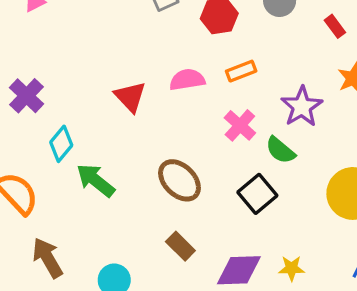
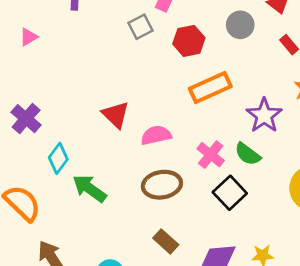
orange rectangle: (241, 71) -> (210, 87), size x1.6
pink semicircle: (187, 80) -> (156, 135), moved
pink cross: (240, 125) -> (211, 155), moved
brown ellipse: (180, 180) -> (162, 185), turned -51

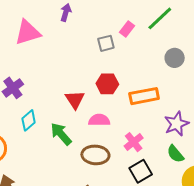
pink triangle: (29, 37) -> (28, 32), size x2.0
red hexagon: (189, 41) -> (107, 84), moved
green semicircle: (248, 154) -> (175, 154), moved
green arrow: (90, 188) -> (61, 134), moved

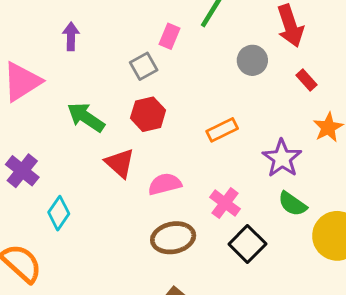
red hexagon: (107, 84) -> (148, 114), moved
orange rectangle: (144, 96) -> (222, 130), size x0.7
green arrow: (61, 134) -> (86, 117), moved

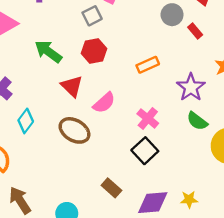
red rectangle: (307, 80) -> (195, 31), moved
pink semicircle: (165, 184) -> (104, 103), turned 150
brown ellipse: (173, 238) -> (75, 130), moved, turned 40
black square: (247, 244) -> (145, 151), moved

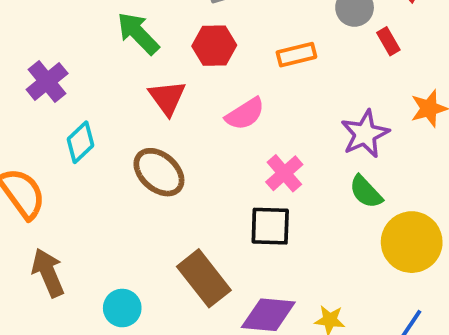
orange rectangle: (148, 65) -> (296, 55), moved
pink semicircle: (104, 103) -> (245, 114), moved
black square: (145, 151) -> (270, 226), turned 35
brown rectangle: (111, 188) -> (204, 278), size x1.6

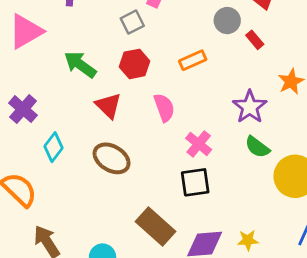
pink semicircle: (245, 114) -> (164, 108), turned -68

